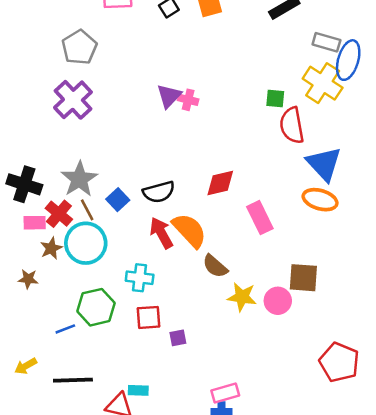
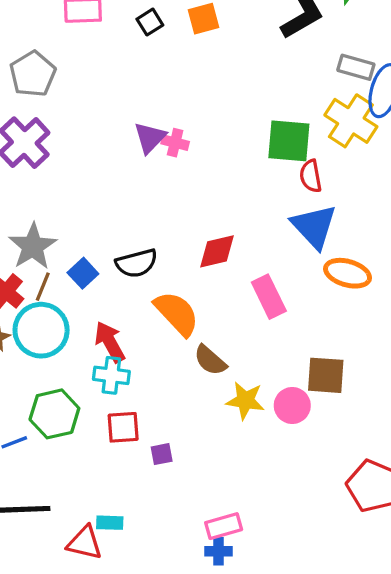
green square: (275, 99) -> (289, 141), size x1.8
red semicircle: (292, 125) -> (311, 176), size x0.7
blue triangle: (324, 164) -> (314, 226), moved
brown line: (87, 210) -> (43, 287), turned 50
red arrow: (161, 233) -> (110, 342), moved

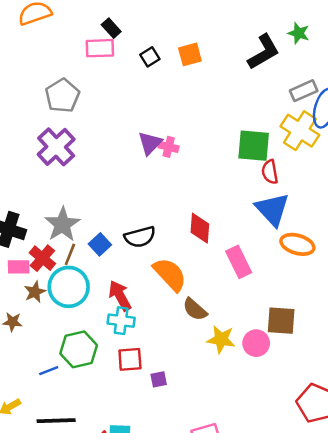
gray rectangle: (356, 67) -> (304, 91), turned -40
red diamond: (217, 251) -> (200, 228), turned -72

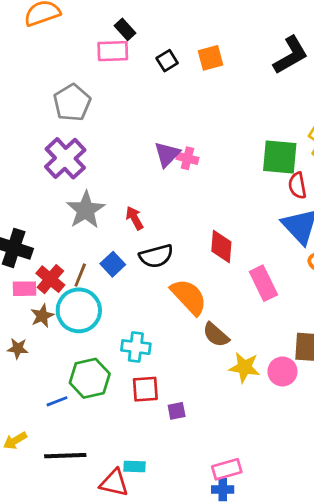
gray star: (62, 224) -> (86, 210), moved
red arrow: (120, 296) -> (134, 218), moved, size x0.7

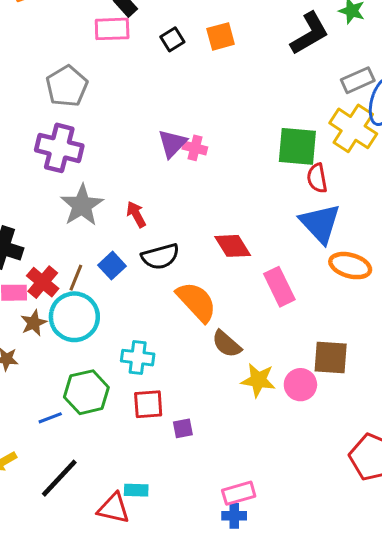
purple cross: (65, 158) -> (59, 148), turned -33
red diamond: (221, 247) -> (233, 246), turned -36
black line: (65, 456) -> (59, 478), turned -45

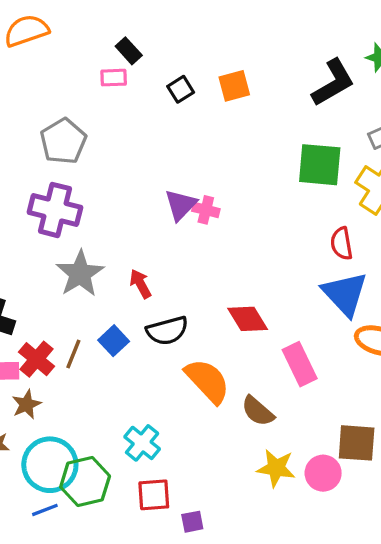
pink rectangle: (112, 29) -> (114, 78), size x0.7
green square: (297, 146) -> (320, 165), moved
cyan circle: (74, 317) -> (50, 465), moved
brown semicircle: (227, 344) -> (258, 411), moved
cyan cross: (138, 358) -> (142, 443), turned 32

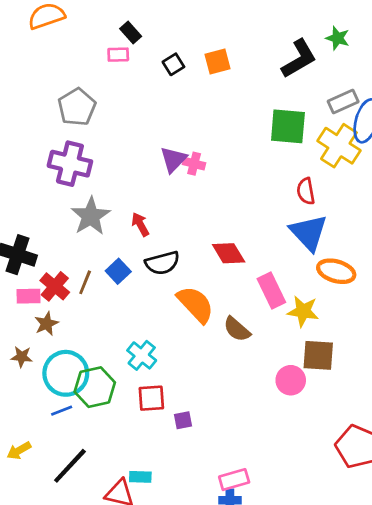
yellow star: (276, 468) -> (303, 311), moved

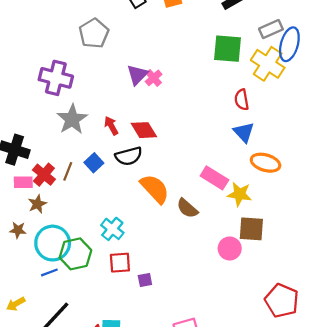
gray pentagon: (77, 107) -> (94, 33), moved
pink cross: (194, 164) -> (154, 78), turned 35
blue triangle: (309, 233) -> (244, 132), size x0.7
red diamond: (229, 253) -> (144, 130), moved
pink rectangle: (271, 291) -> (214, 178), turned -32

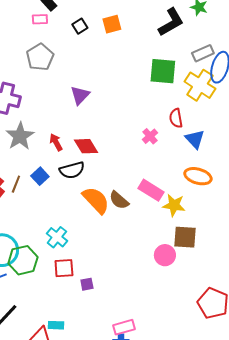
pink cross: (154, 78) -> (150, 136), moved
blue triangle: (244, 132) -> (195, 139), moved
brown semicircle: (187, 208) -> (119, 200), moved

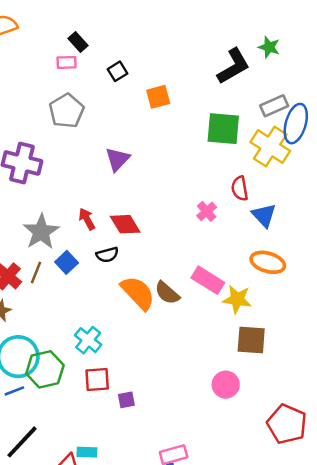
orange square: (112, 24) -> (158, 97), moved
gray star: (20, 136) -> (41, 232), moved
black semicircle: (72, 170) -> (107, 255), size x0.7
pink circle: (165, 255) -> (226, 385), moved

